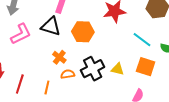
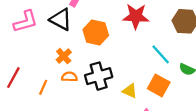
yellow triangle: (118, 69) -> (130, 91), moved

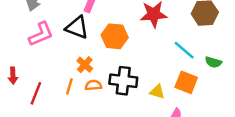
black cross: (99, 76) -> (123, 81), turned 30
orange line: (43, 87) -> (69, 87), moved

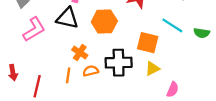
orange square: (186, 82) -> (148, 43), moved
yellow triangle: (157, 92) -> (152, 69), turned -35

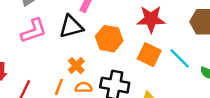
black triangle: (67, 18) -> (71, 27), turned -40
orange square: (148, 43) -> (149, 55), moved

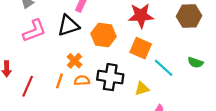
cyan line: (180, 58) -> (164, 68), moved

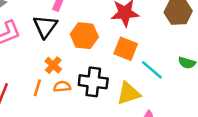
black triangle: (68, 26) -> (45, 26), turned -35
yellow triangle: (142, 89) -> (129, 93), size x1.5

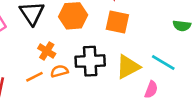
cyan line: (152, 70) -> (163, 62), moved
orange line: (37, 88) -> (34, 77), turned 56

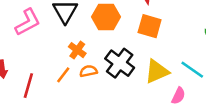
black cross: (90, 61) -> (120, 63), turned 36
orange line: (34, 77) -> (63, 75), turned -30

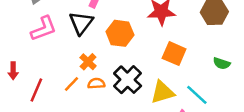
orange square: (150, 26) -> (174, 54), moved

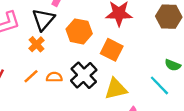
orange square: (174, 54) -> (112, 50), moved
orange cross: (88, 62) -> (37, 44), moved
cyan line: (197, 95) -> (159, 85), moved

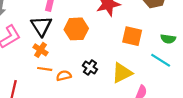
orange square: (112, 50) -> (132, 36), moved
black cross: (84, 75) -> (90, 68), size x0.6
orange line: (31, 76) -> (45, 69), moved, turned 64

